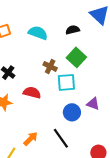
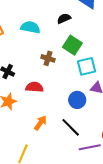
cyan square: (66, 82) -> (86, 66), moved
orange arrow: (31, 139) -> (40, 123), moved

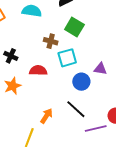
cyan square: (86, 66) -> (67, 58), moved
orange arrow: (40, 123) -> (46, 116), moved

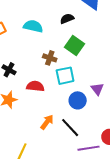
purple triangle: (100, 69) -> (97, 89), turned 40
orange arrow: (46, 116) -> (47, 122), moved

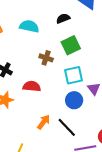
green square: (75, 45) -> (71, 45), turned 30
cyan square: (65, 76) -> (73, 75), moved

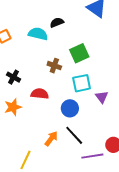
black semicircle: (63, 18) -> (57, 23), moved
blue circle: (74, 100) -> (70, 108), moved
orange arrow: (44, 122) -> (51, 139), moved

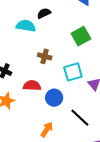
green square: (79, 53) -> (81, 36), moved
blue circle: (70, 108) -> (54, 98), moved
black line: (74, 135) -> (80, 118), moved

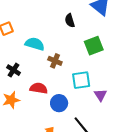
black semicircle: (44, 13) -> (70, 21), moved, turned -88
cyan semicircle: (26, 26) -> (35, 44), moved

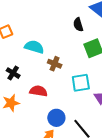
black semicircle: (70, 21) -> (78, 25), moved
blue circle: (59, 103) -> (56, 118), moved

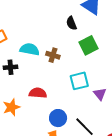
brown cross: (55, 64) -> (53, 55), moved
black cross: (13, 73) -> (10, 67), moved, turned -32

